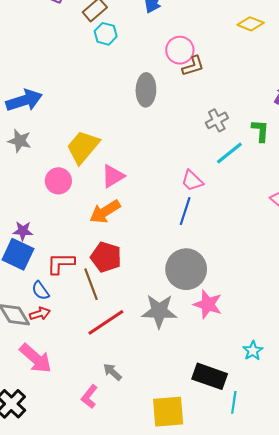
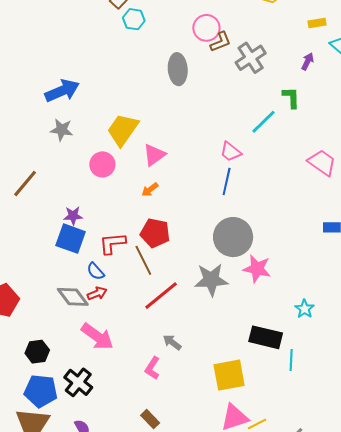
gray cross: (217, 120) -> (251, 58), moved, size x1.4
orange arrow: (105, 212) -> (150, 190), size x0.6

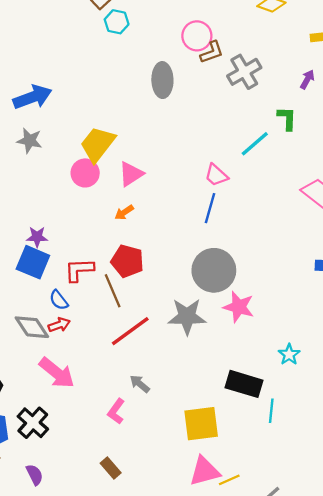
pink circle: (102, 164) -> (85, 173), moved

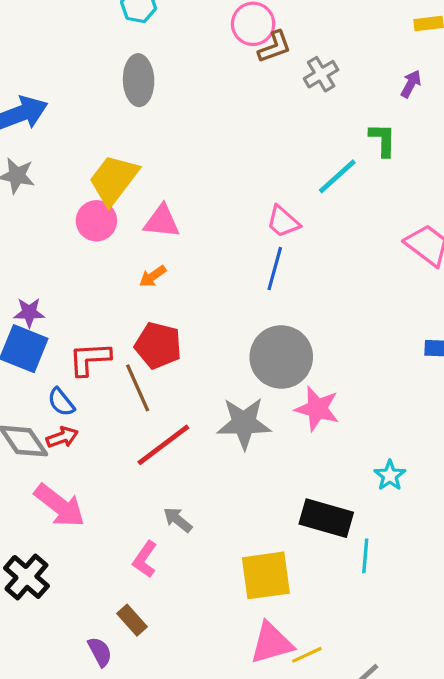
gray cross: (244, 72) -> (321, 74), size x0.7
gray ellipse: (162, 80) -> (139, 80), moved
pink triangle: (131, 174) -> (162, 221), turned 40
brown rectangle: (111, 468) -> (132, 620), moved
purple semicircle: (35, 475) -> (100, 652), moved

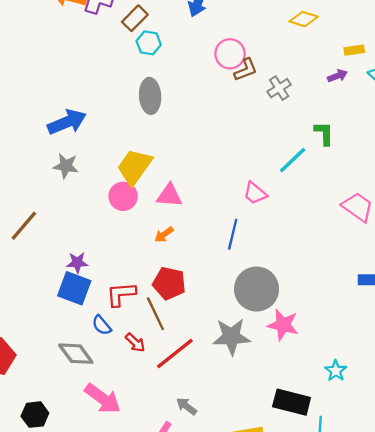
purple arrow: (411, 84) -> (338, 76), moved, turned 42
blue line: (275, 269) -> (233, 234), moved
red arrow: (62, 437) -> (135, 343), moved, turned 65

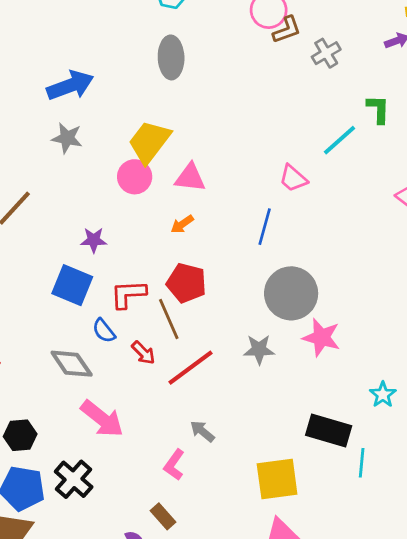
purple star: (77, 263) -> (94, 240), moved
gray star: (231, 337) -> (259, 349), size x0.7

